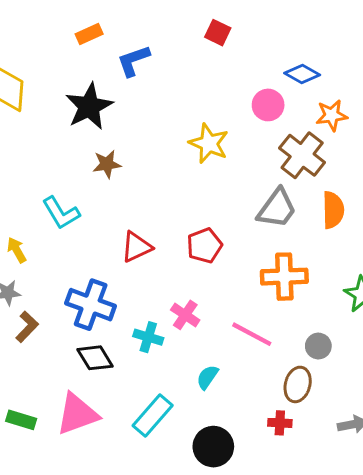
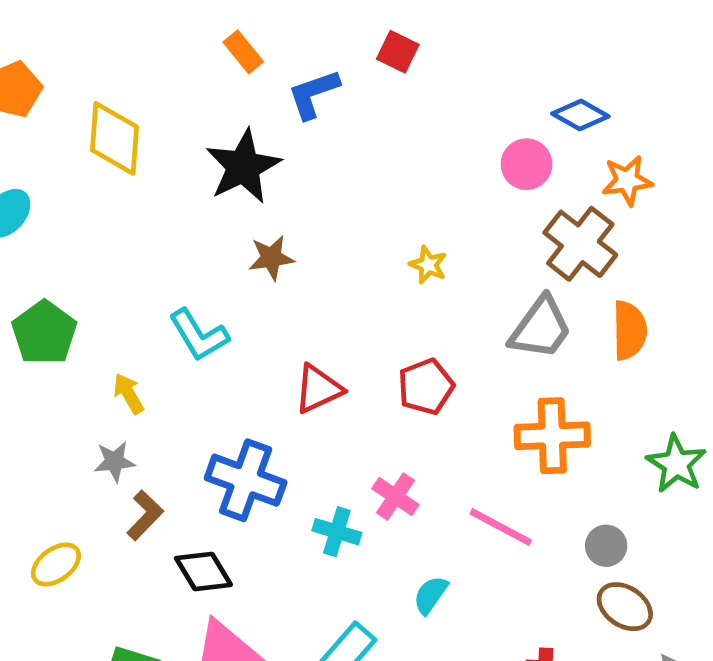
red square: (218, 33) -> (398, 52), moved
orange rectangle: (89, 34) -> (243, 52), turned 75
yellow star: (209, 143) -> (428, 265), moved, size x0.6
black diamond: (95, 358) -> (203, 572), moved
brown ellipse: (298, 384) -> (625, 607), moved, turned -72

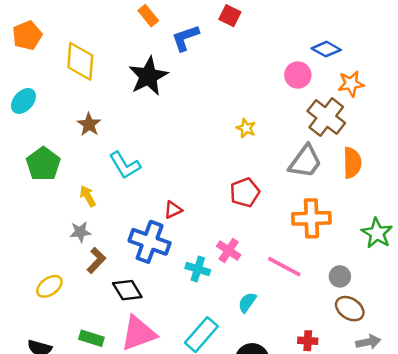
brown star: (271, 258) -> (89, 124), moved, turned -30
red triangle: (318, 389) -> (173, 210), moved, size x0.7

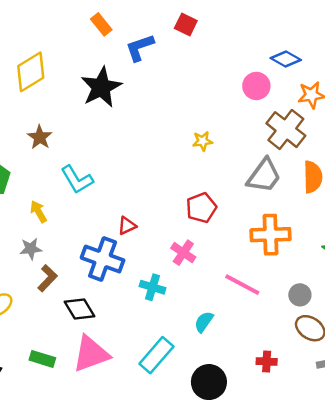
yellow diamond: (80, 61) -> (31, 72), turned 54
yellow star: (246, 128) -> (203, 141), turned -30
pink cross: (229, 250) -> (183, 253), moved

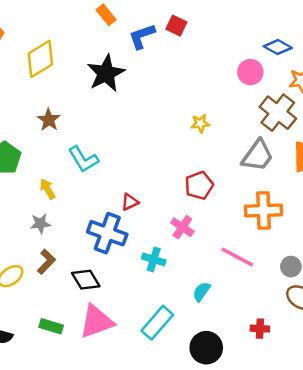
red square: (186, 24) -> (176, 26), moved
brown L-shape: (47, 278) -> (46, 262), moved

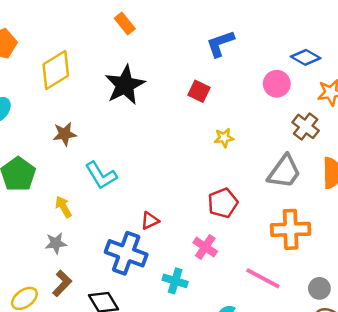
red square: (176, 26) -> (199, 91), moved
blue L-shape: (142, 36) -> (220, 44), moved
brown cross: (278, 113) -> (306, 126), size x0.7
brown star: (49, 120) -> (65, 134), turned 30

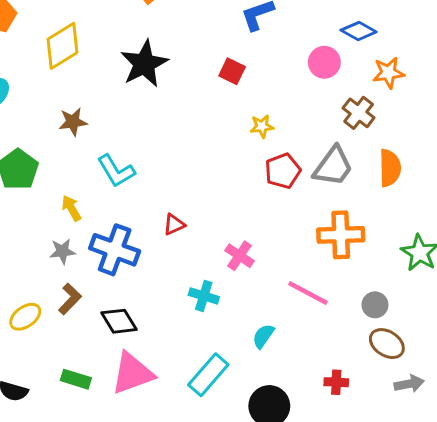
red pentagon: (223, 203) -> (283, 171), moved
blue cross: (126, 253) -> (115, 250), moved

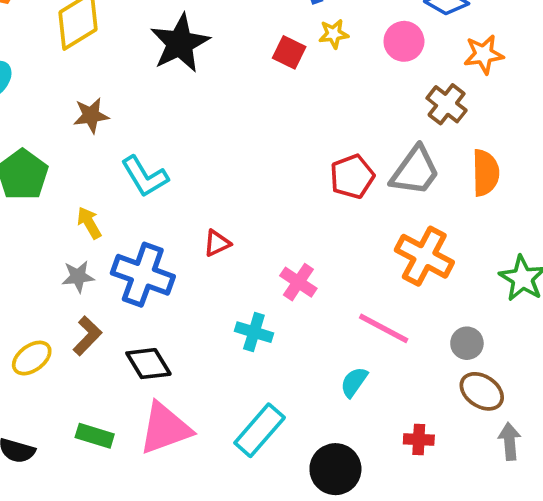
yellow star: (262, 126) -> (334, 34), moved
orange cross: (341, 235) -> (424, 256), turned 30
cyan semicircle: (263, 336) -> (354, 382), moved
gray arrow: (409, 384) -> (510, 441), turned -84

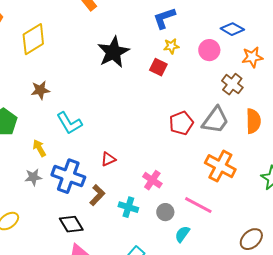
black star: (180, 43) -> (113, 52), moved
red square: (289, 52) -> (158, 67), moved
brown L-shape: (87, 336) -> (97, 195), moved
gray circle: (467, 343) -> (165, 212), moved
brown ellipse: (482, 391) -> (251, 239), turned -75

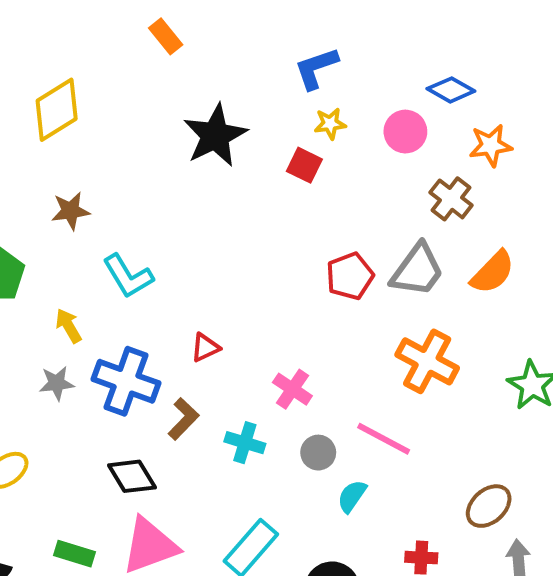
orange semicircle: (253, 121) -> (493, 272), turned 45

